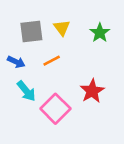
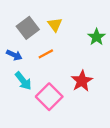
gray square: (31, 31) -> (28, 28), turned -30
green star: (100, 33) -> (97, 37), moved

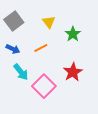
gray square: (28, 28) -> (14, 21), moved
green star: (97, 37) -> (73, 34), moved

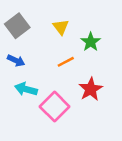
orange line: (41, 48) -> (66, 62), moved
cyan arrow: (21, 72) -> (26, 89), turned 144

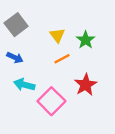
yellow triangle: (61, 27) -> (57, 35), moved

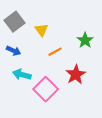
yellow triangle: (57, 35) -> (41, 30), moved
green star: (86, 40) -> (85, 40), moved

